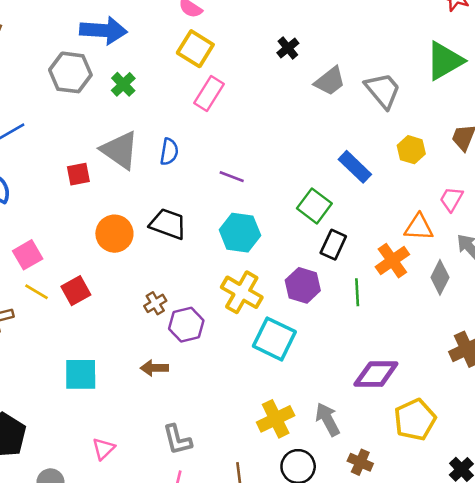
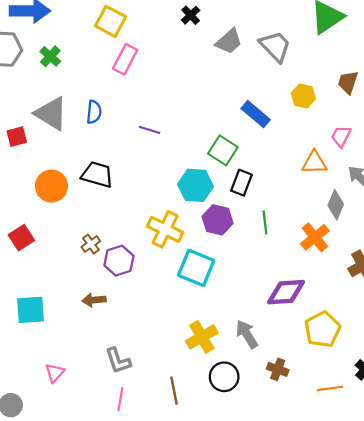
cyan hexagon: (240, 233) -> (195, 185), moved
orange cross: (392, 261) -> (315, 237), moved

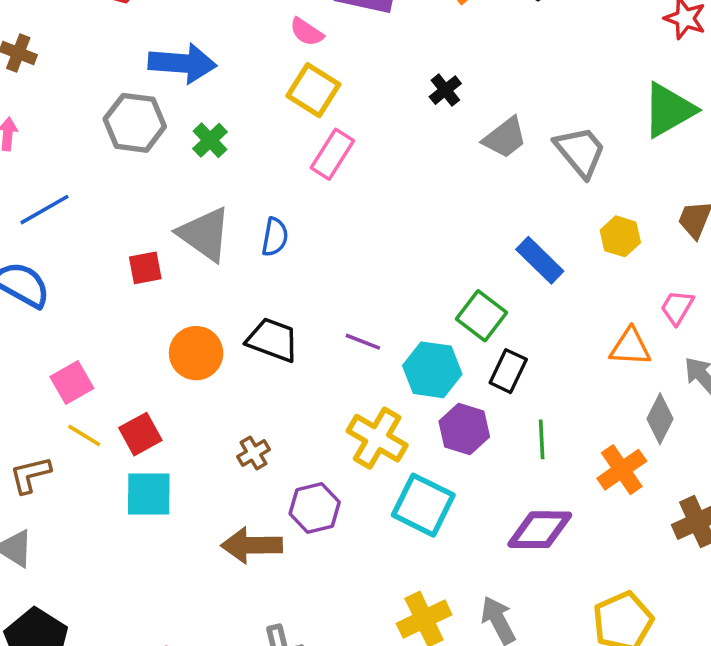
purple line: (150, 130) -> (363, 342), moved
purple hexagon: (119, 261) -> (315, 508), moved
purple diamond: (286, 292) -> (540, 530), moved
brown arrow: (94, 300) -> (252, 545), size x1.5
cyan square: (31, 310) -> (149, 494), moved

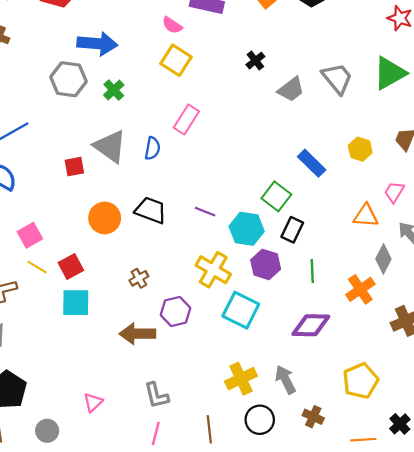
gray trapezoid: (580, 152) -> (337, 78), moved
pink rectangle: (332, 154) -> (186, 119), moved

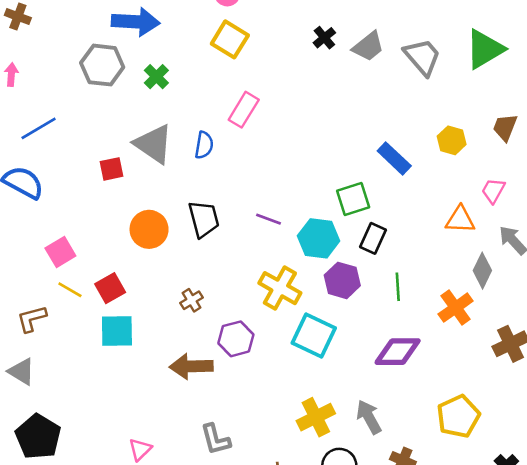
gray trapezoid: (291, 89) -> (368, 46), moved
green square: (276, 196) -> (353, 199), turned 36
black trapezoid: (151, 210) -> (204, 219), turned 56

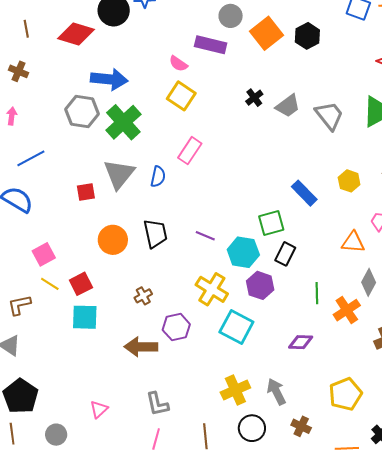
green cross: (156, 77) -> (123, 122), size x1.8
gray triangle: (154, 144) -> (119, 174), turned 32
green line: (398, 287) -> (317, 293), moved
purple diamond: (398, 352) -> (301, 342), size x0.7

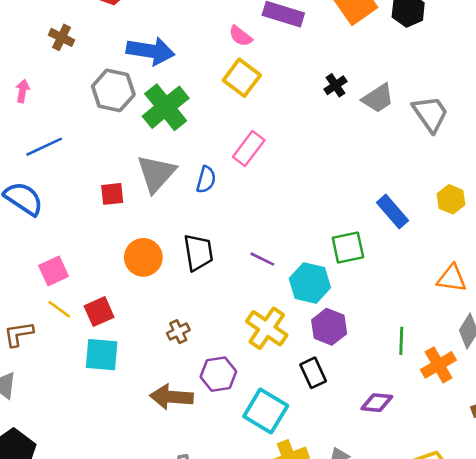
brown cross: (18, 71) -> (61, 37), moved
black rectangle: (285, 254) -> (313, 373), moved, turned -55
cyan square: (236, 327) -> (266, 411), moved

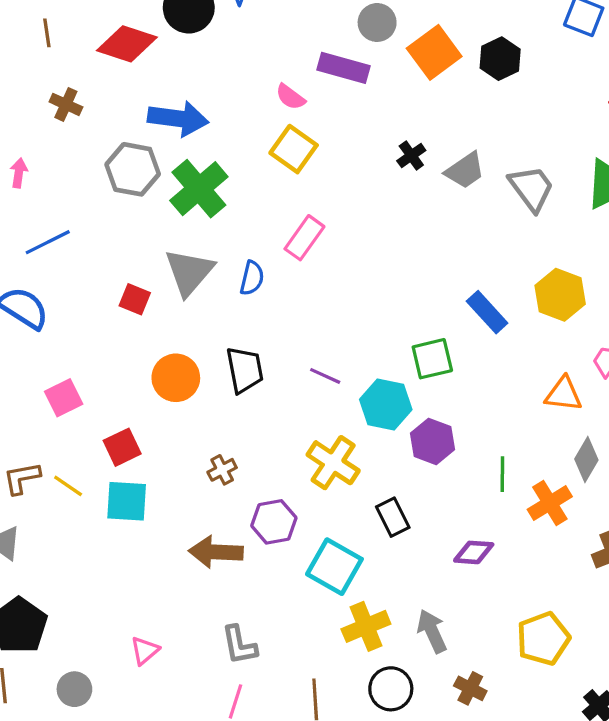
red square: (112, 194) -> (135, 299), turned 30
yellow hexagon: (451, 199) -> (560, 295), size x1.4
yellow line: (59, 309) -> (68, 486), moved
purple hexagon: (329, 327) -> (432, 441), moved

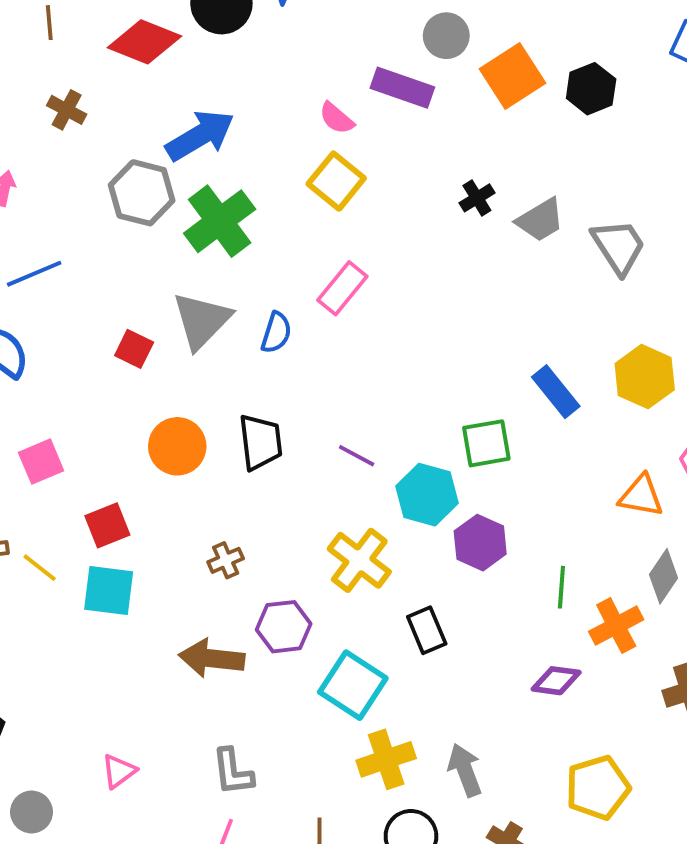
blue arrow: (178, 118) -> (200, 135), turned -42
purple diamond: (474, 552) -> (556, 681), moved

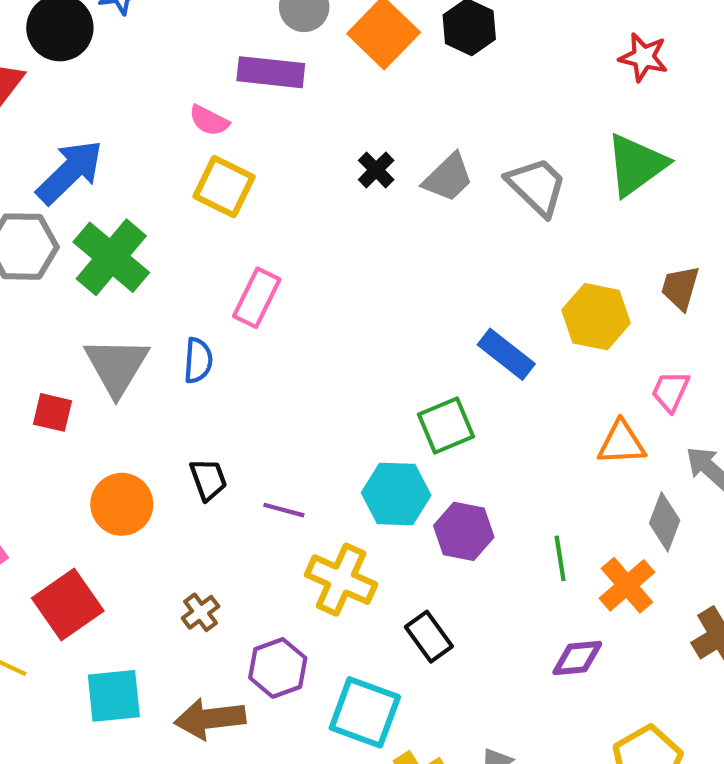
black trapezoid: (261, 442) -> (208, 479), size x0.7
purple line: (357, 456) -> (284, 510), moved
red square: (107, 525) -> (68, 605), size x1.4
cyan square: (109, 591) -> (114, 696), moved

